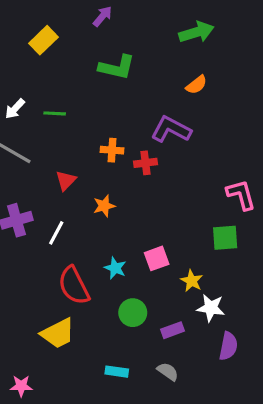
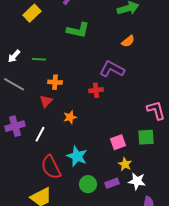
orange cross: (112, 150) -> (55, 82), moved
pink square: (157, 258) -> (118, 142), moved
cyan star: (115, 268) -> (77, 156), size x1.5
purple rectangle: (173, 330) -> (112, 183), moved

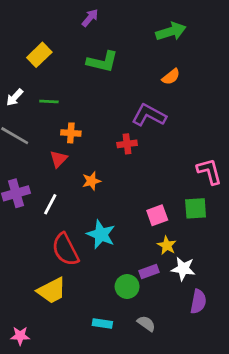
yellow rectangle: (32, 13) -> (39, 55), moved
green circle: (88, 184) -> (127, 286), moved

